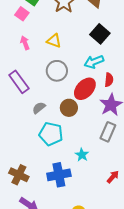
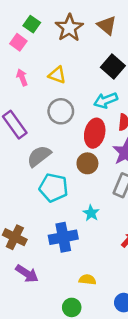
red ellipse: (85, 89) -> (95, 133), turned -30
gray semicircle: (39, 108) -> (39, 156), size x1.5
brown circle: (69, 108) -> (87, 163), moved

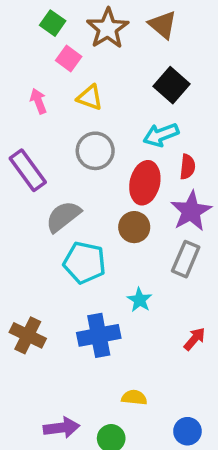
pink square: (18, 42) -> (69, 59), moved
purple arrow: (27, 274) -> (61, 428), moved, turned -40

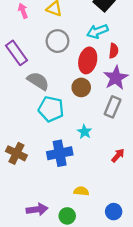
gray semicircle: (63, 216) -> (38, 81), turned 70

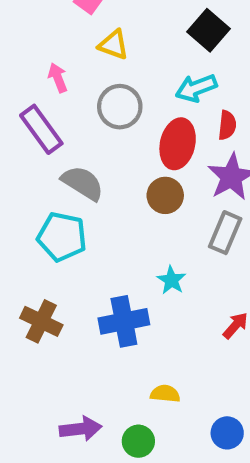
pink arrow: (23, 11) -> (58, 78), moved
cyan pentagon: (51, 109) -> (62, 237), moved

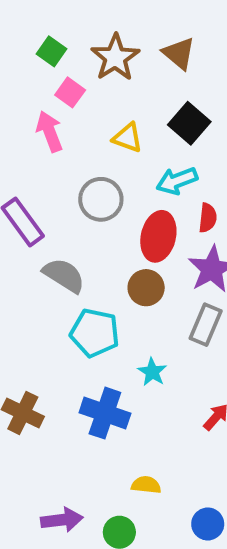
yellow triangle: (114, 45) -> (128, 138), moved
pink arrow: (58, 78) -> (49, 132), moved, size x1.4
cyan pentagon: (62, 237) -> (95, 333), moved
blue cross: (124, 321) -> (105, 413), turned 30

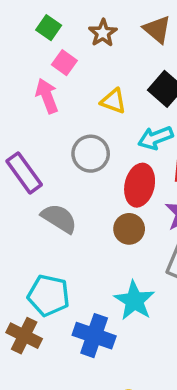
brown star: (115, 58) -> (103, 33), size x0.7
cyan pentagon: (95, 333) -> (49, 295), moved
cyan star: (152, 372) -> (134, 301), size x1.6

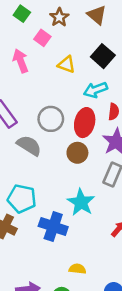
pink square: (64, 63) -> (42, 38), moved
gray circle: (91, 154) -> (51, 119), moved

